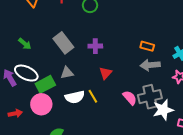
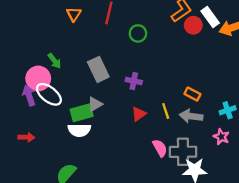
gray triangle: (67, 73) -> (95, 104), turned -32
green rectangle: (45, 84) -> (82, 113), moved
yellow line: (93, 96) -> (166, 111), moved
white semicircle: (75, 97) -> (79, 130), moved
pink circle: (41, 104) -> (38, 78), moved

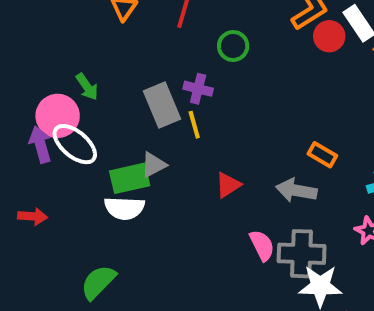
purple cross: (134, 81) -> (198, 89), moved
yellow line: (166, 111) -> (194, 125), moved
gray arrow: (191, 116) -> (296, 190), moved

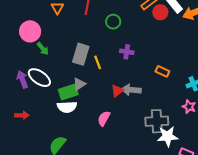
purple cross: (198, 89) -> (127, 52), moved
gray rectangle: (162, 105) -> (81, 54), turned 45
pink circle: (58, 116) -> (30, 31), moved
gray arrow: (296, 190) -> (131, 90), moved
pink semicircle: (262, 245) -> (104, 118), moved, turned -119

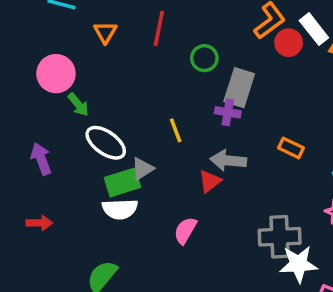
gray rectangle: (81, 54) -> (239, 88), moved
white ellipse: (39, 78) -> (106, 143), moved
gray arrow: (131, 90) -> (228, 160), moved

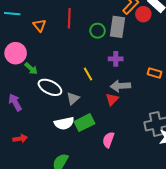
gray rectangle: (239, 88) -> (117, 27), moved
green rectangle: (122, 182) -> (84, 123), moved
pink semicircle: (185, 231) -> (108, 140), moved

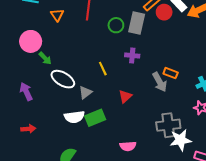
gray arrow: (120, 86) -> (160, 82), moved, turned -120
pink semicircle: (108, 140) -> (128, 146), moved, turned -119

